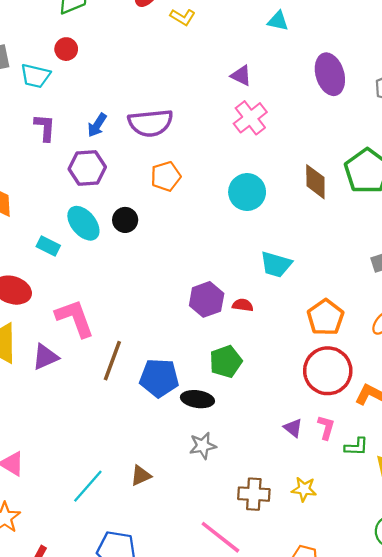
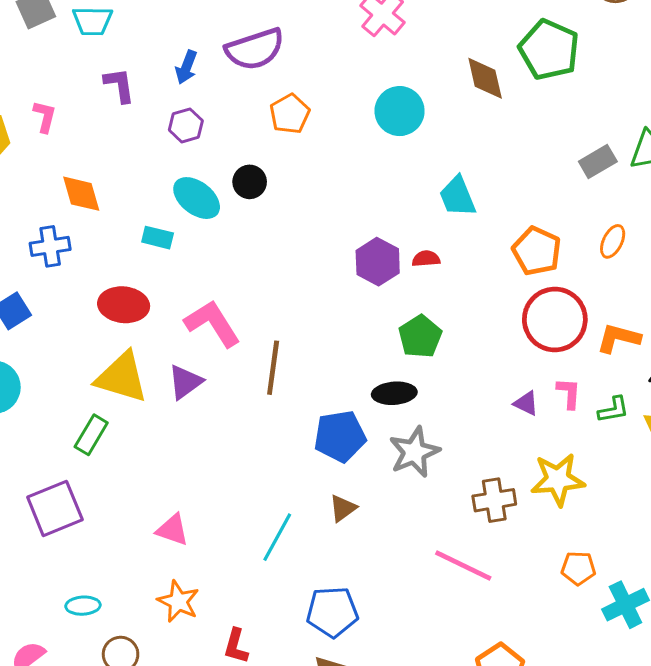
purple hexagon: (87, 168) -> (186, 125), size x0.7
cyan trapezoid: (276, 264) -> (458, 197), turned 64
blue pentagon: (159, 378) -> (340, 436), moved
gray star: (203, 446) -> (414, 452), size x1.4
yellow star: (304, 489) -> (558, 480), size x1.6

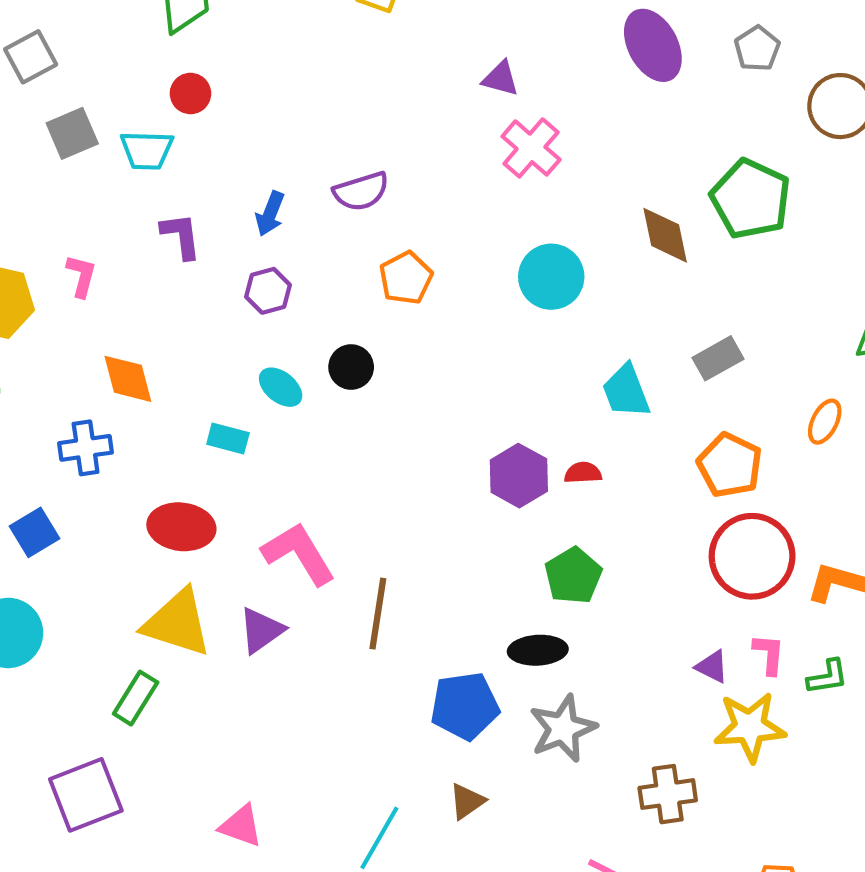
purple semicircle: (255, 49) -> (361, 191), size x0.7
gray rectangle: (598, 161) -> (718, 358), moved
cyan ellipse: (197, 198) -> (281, 387), size x0.7
orange ellipse: (613, 241) -> (825, 422), moved
yellow star: (558, 480) -> (750, 727), moved

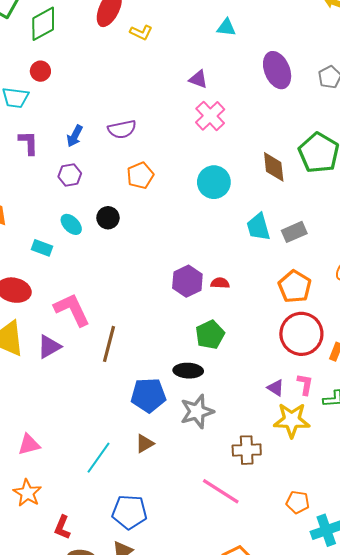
cyan trapezoid: (626, 391) -> (258, 227), moved
pink triangle: (241, 826) -> (29, 445), turned -40

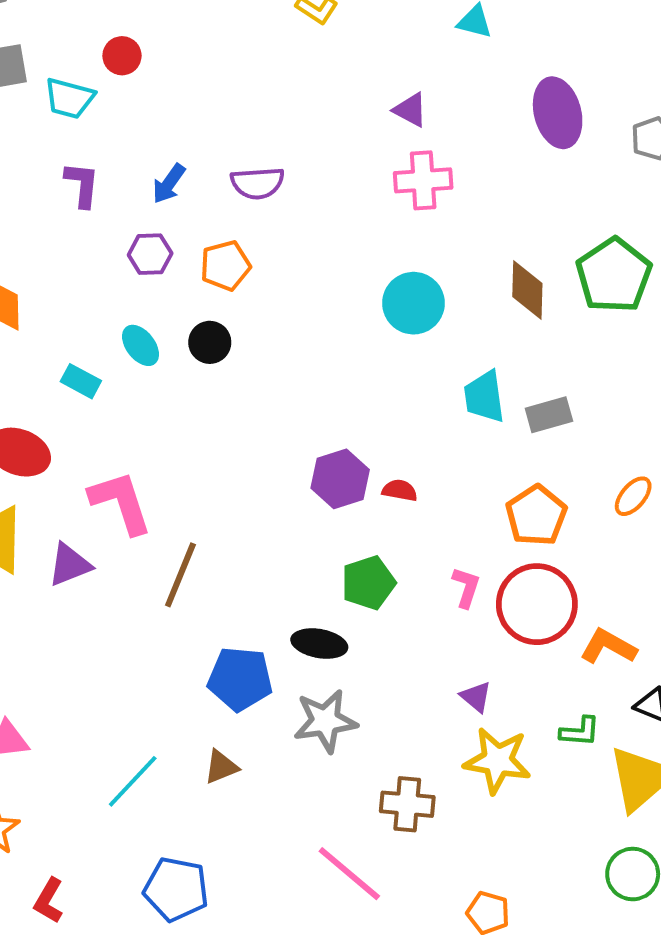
pink cross: (210, 116) -> (423, 180), turned 32
orange pentagon: (140, 175) -> (225, 266), moved
pink L-shape: (305, 384) -> (466, 587), moved

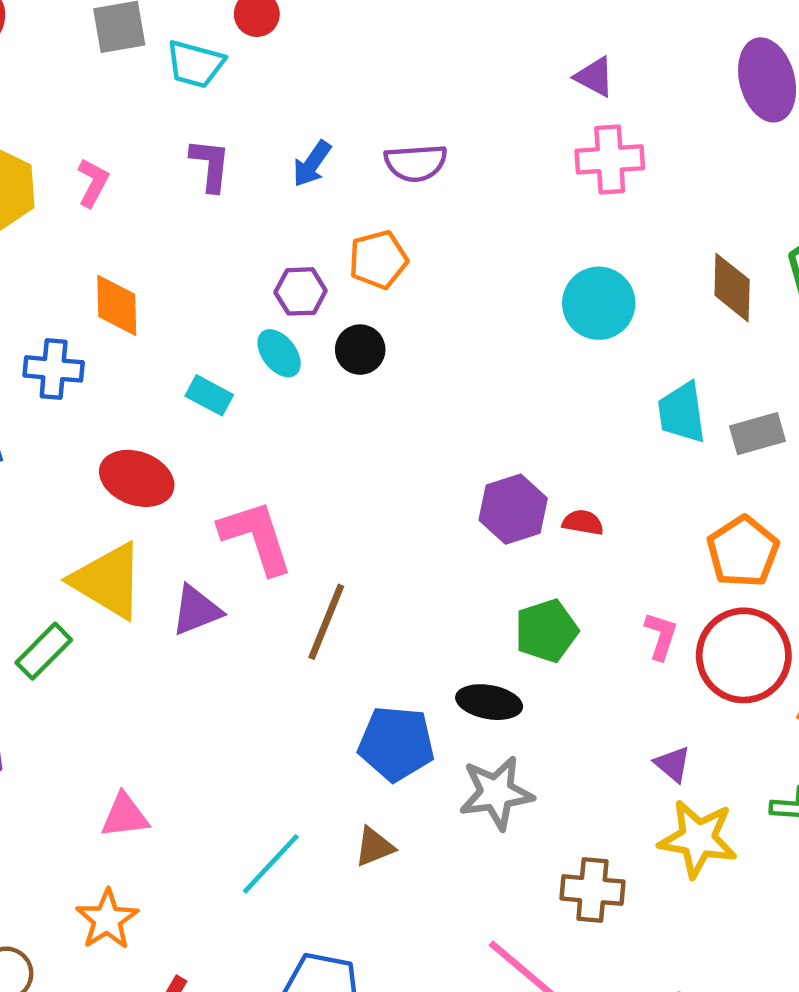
purple hexagon: (150, 254) -> (301, 291), moved

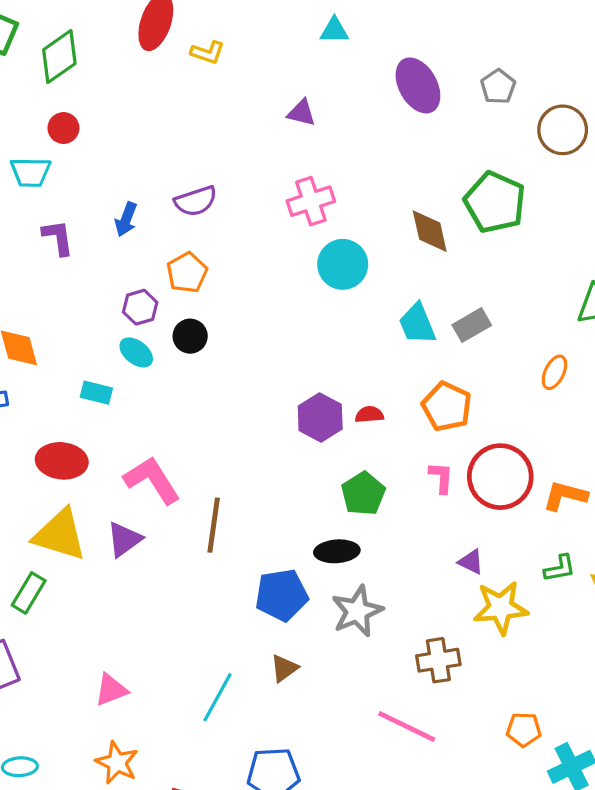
pink cross: (610, 159) -> (311, 201), moved
orange pentagon: (743, 552) -> (447, 407), moved

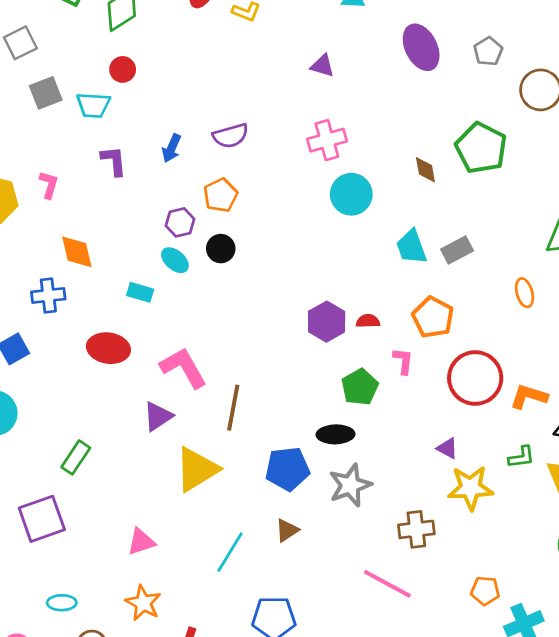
brown diamond: (430, 231) -> (425, 170), size x0.7
orange ellipse: (554, 372) -> (524, 293), turned -44
pink L-shape: (441, 478) -> (403, 361), moved
yellow triangle: (60, 535) -> (197, 469), moved, turned -51

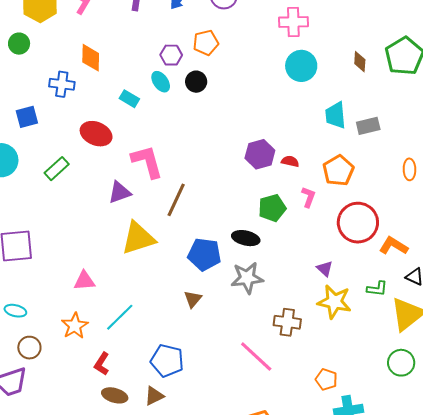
green rectangle: (76, 457) -> (57, 169), moved
brown triangle: (287, 530) -> (193, 299), turned -30
cyan line: (230, 552) -> (120, 317), moved

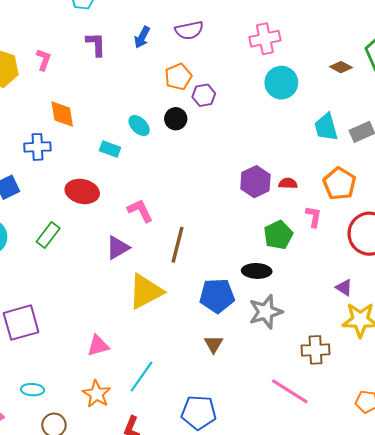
purple hexagon: (171, 55) -> (204, 95), moved
brown diamond: (360, 62) -> (341, 67), turned -55
pink L-shape: (147, 162) -> (140, 211), size x0.7

